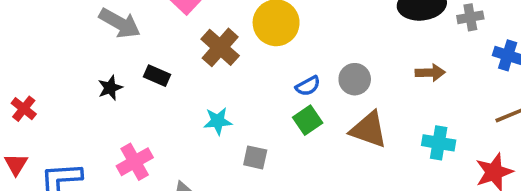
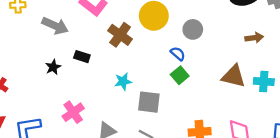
gray circle: (355, 79) -> (193, 29), moved
blue semicircle: (308, 86) -> (178, 54), turned -105
brown triangle: (369, 130) -> (234, 76), moved
gray square: (255, 157) -> (149, 102), size x1.5

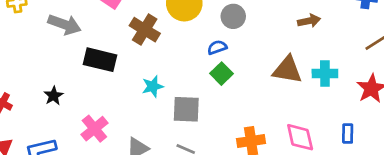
blue semicircle: (178, 54) -> (217, 47), turned -56
black rectangle: (82, 57) -> (100, 60), size x1.6
black star: (53, 67) -> (54, 96), moved

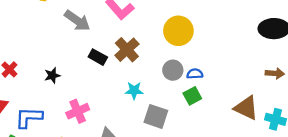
gray circle: (233, 16) -> (173, 70), moved
brown cross: (145, 30) -> (127, 50), moved
black rectangle: (100, 60) -> (98, 57), size x0.7

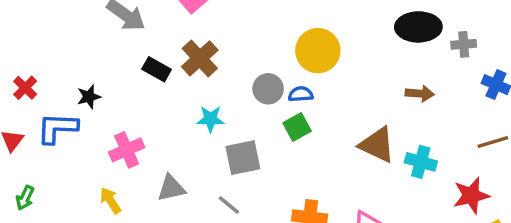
yellow circle: (178, 31) -> (318, 51), moved
gray square: (156, 116) -> (243, 158), turned -30
blue L-shape: (29, 117) -> (57, 128), moved

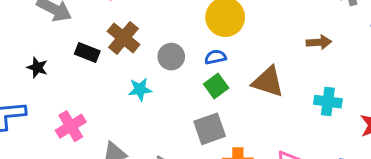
gray circle: (268, 89) -> (171, 57), moved
black star: (89, 97) -> (37, 67), moved, turned -30
brown triangle: (377, 145) -> (268, 82), moved
gray square: (243, 158) -> (210, 129), moved

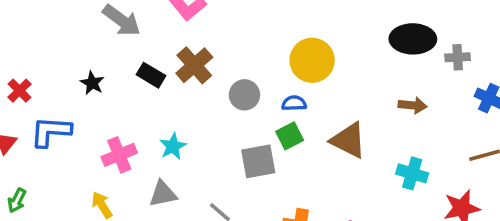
cyan star: (140, 89) -> (173, 146), moved, turned -30
gray square: (210, 129) -> (258, 161), moved

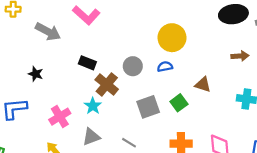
brown cross: (194, 65) -> (107, 84), moved
black rectangle: (151, 75) -> (87, 63), moved
green square: (290, 136) -> (179, 103), moved
brown triangle: (348, 140) -> (203, 85), size x0.7

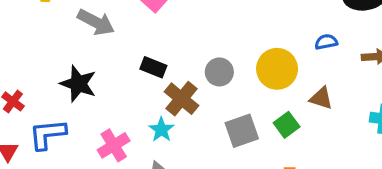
yellow circle: (172, 38) -> (277, 69), moved
blue semicircle: (165, 67) -> (326, 42), moved
black star: (36, 74) -> (78, 84), size x1.6

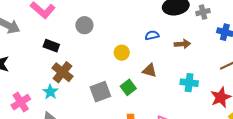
black rectangle: (153, 67) -> (51, 46), moved
yellow circle: (277, 69) -> (122, 53), size x0.6
gray circle: (219, 72) -> (84, 25), moved

